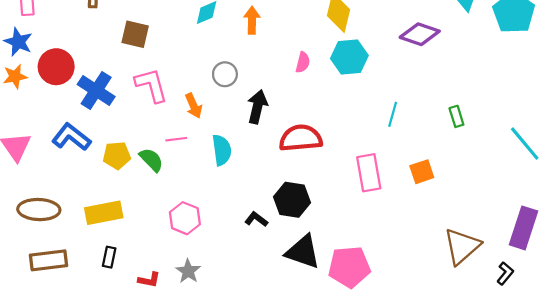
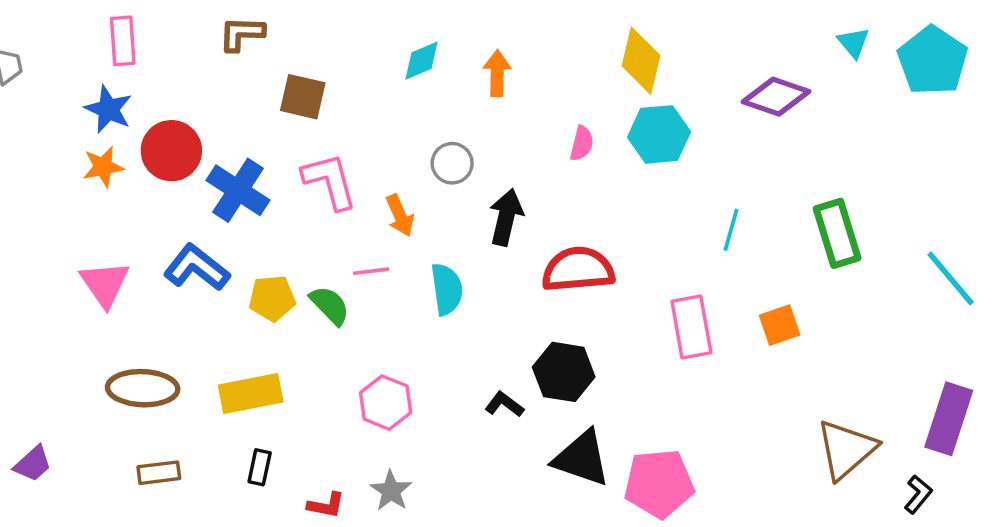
green rectangle: (456, 116) -> (837, 233), size x1.8
brown rectangle: (49, 260) -> (159, 473), size x0.7

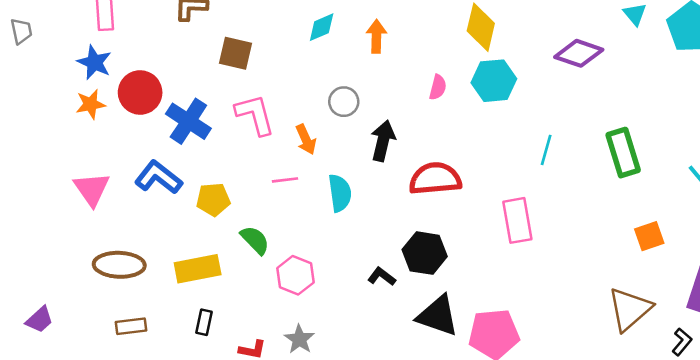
green semicircle: (330, 305) -> (255, 240), moved
orange square: (780, 325) -> (649, 236), moved

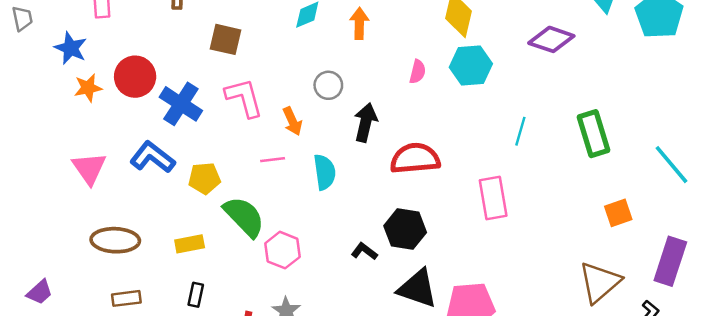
blue star: (94, 62) -> (71, 48), moved
green semicircle: (255, 240) -> (244, 217), size x1.5
yellow rectangle: (198, 269) -> (190, 244), size x0.7

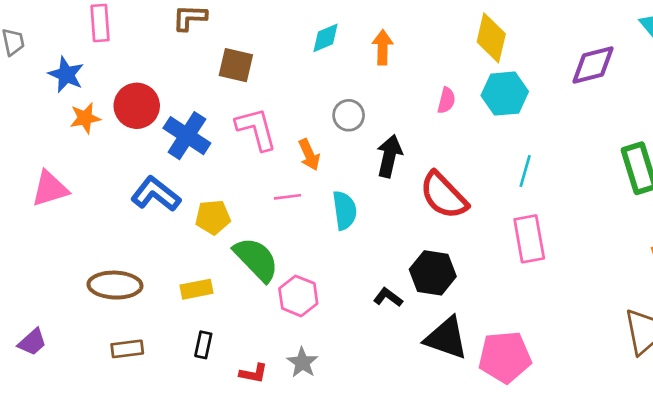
purple diamond: (551, 39) -> (593, 65), turned -33
cyan line: (520, 131) -> (525, 171), moved
red semicircle: (415, 158) -> (444, 195), turned -129
pink triangle: (89, 168) -> (50, 189), moved, turned 48

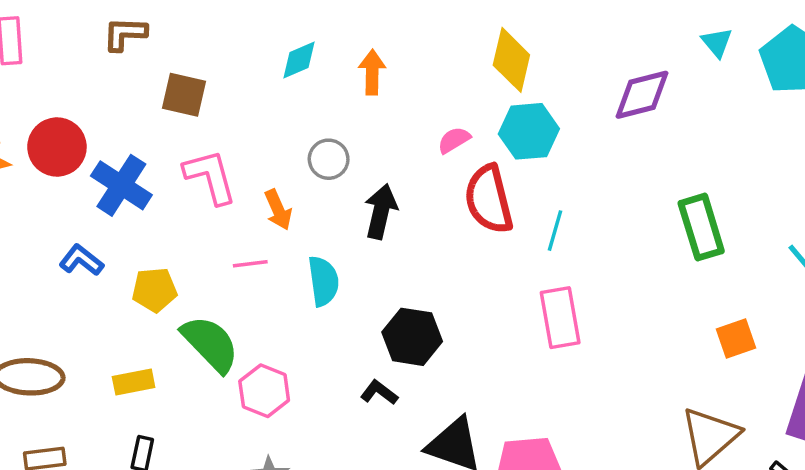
pink semicircle: (446, 100) -> (454, 140), turned -135
blue L-shape: (156, 194) -> (81, 260), size x0.7
red semicircle: (444, 195) -> (489, 199), moved, turned 30
black hexagon: (433, 273) -> (412, 337), moved

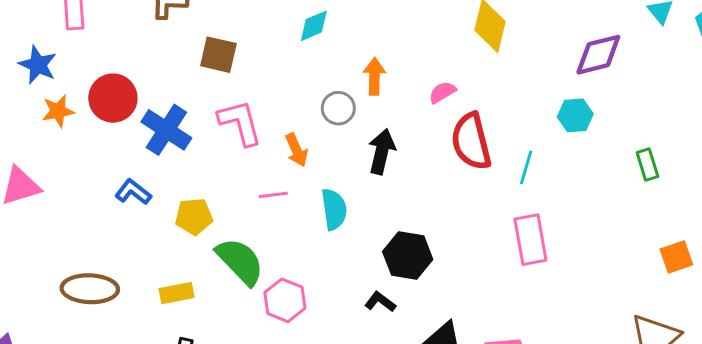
orange arrow: (372, 72) -> (374, 76), moved
cyan hexagon: (529, 131) -> (575, 115), moved, size x0.7
green rectangle: (701, 227) -> (647, 165), size x0.6

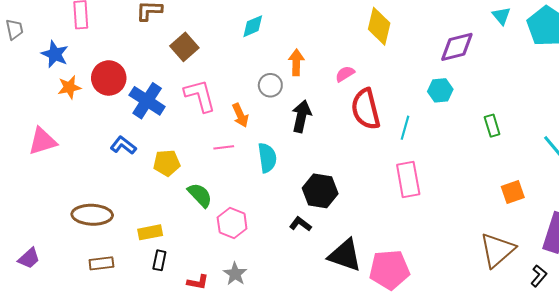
brown square: (218, 55) -> (184, 47), turned 36
green semicircle: (240, 261) -> (200, 195), size x0.7
yellow rectangle: (177, 293) -> (150, 232), moved

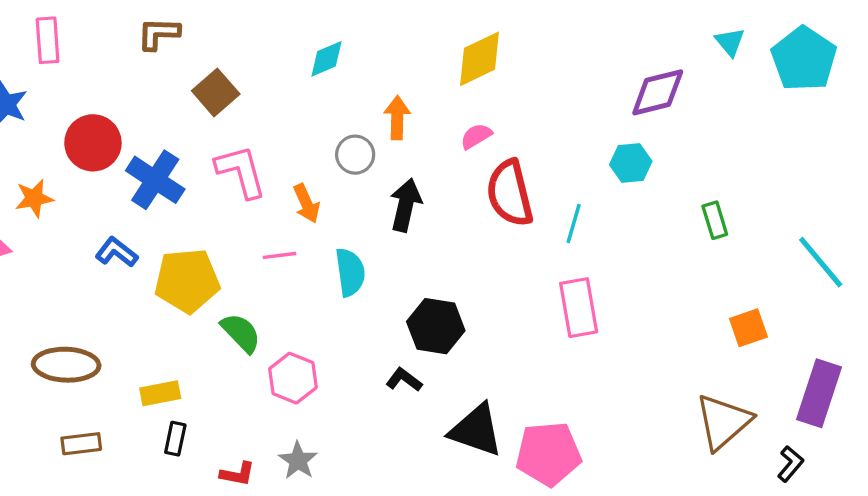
yellow diamond: (379, 26) -> (480, 59), moved, turned 51
orange star: (69, 87) -> (34, 198), moved
yellow pentagon: (167, 163) -> (187, 281), size x1.5

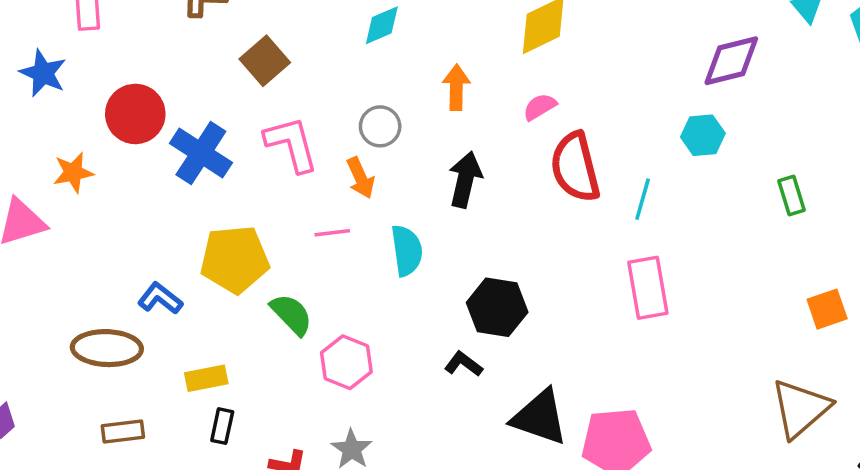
gray circle: (355, 155) -> (380, 126), moved
blue L-shape: (117, 252) -> (160, 298), moved

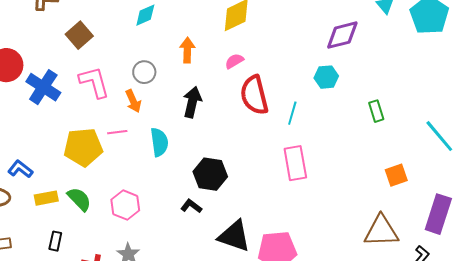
yellow pentagon: (235, 259) -> (83, 147), moved
green semicircle: (291, 314) -> (79, 199), moved
yellow rectangle: (206, 378) -> (46, 198), moved
brown triangle: (800, 408) -> (381, 231), turned 39

